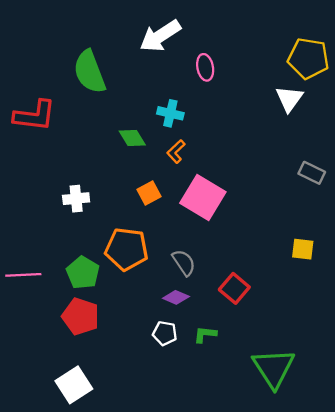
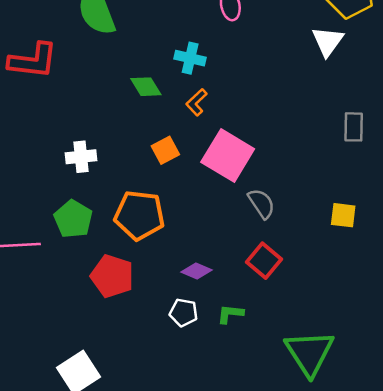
gray rectangle: (312, 173) -> (354, 127), turned 65
gray semicircle: (184, 263) -> (261, 203), moved
green pentagon: (83, 273) -> (73, 219), moved
red pentagon: (81, 316) -> (112, 276), moved

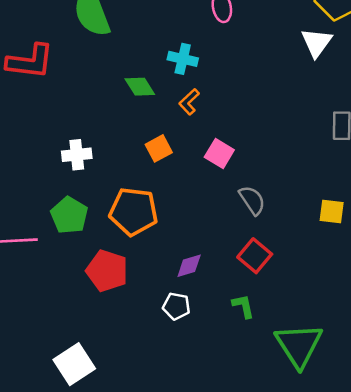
pink square: (228, 155) -> (219, 153), size x0.6
purple diamond: (197, 271) -> (189, 266), turned -40
green L-shape: (230, 314) -> (243, 306), moved, turned 72

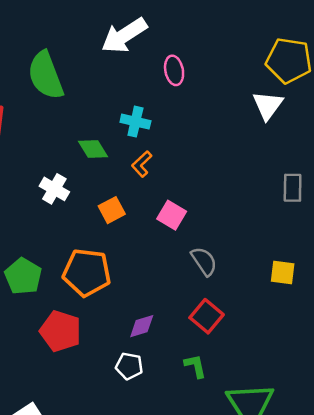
white cross: (77, 155) -> (54, 189), moved, turned 36

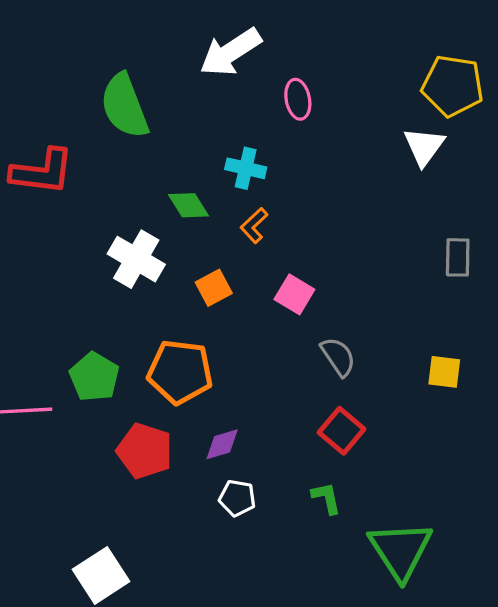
white cross: (54, 189) -> (136, 259), size x1.4
purple diamond: (142, 326) -> (222, 444), moved

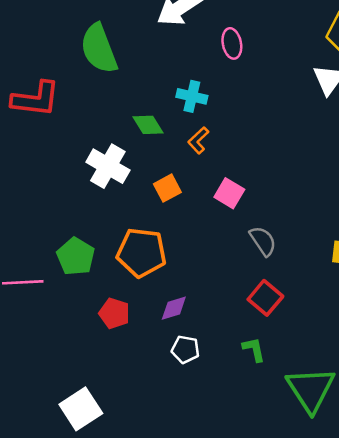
red pentagon: (145, 451) -> (114, 313), size x0.7

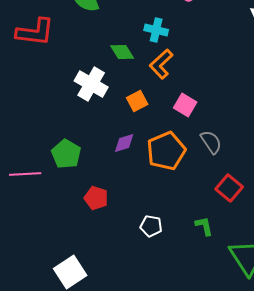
orange L-shape: (198, 140) -> (161, 64), size x1.4
orange pentagon: (142, 253) -> (166, 151), moved, turned -30
red square: (265, 298) -> (229, 188), moved
purple diamond: (174, 308) -> (124, 143), moved

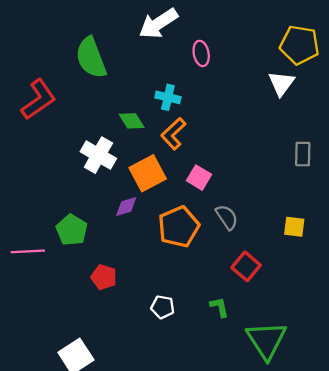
red L-shape: (35, 32) -> (39, 99), turned -42
orange square: (137, 101) -> (148, 173), size x1.6
purple diamond: (124, 143) -> (126, 206), moved

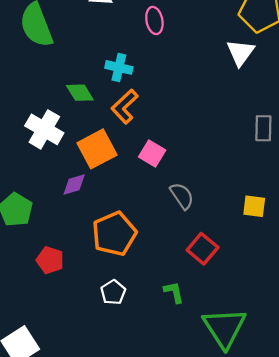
orange pentagon: (179, 227) -> (114, 234), moved
white pentagon: (163, 307) -> (113, 292), turned 30

